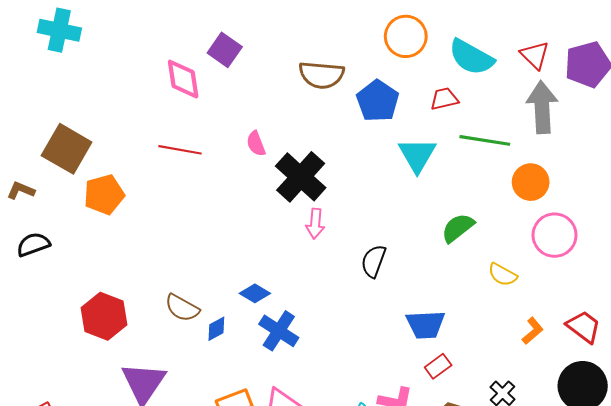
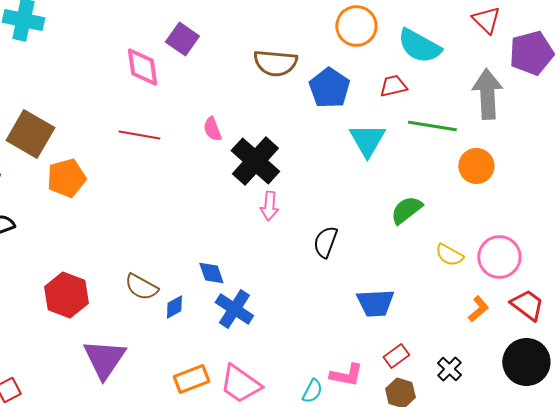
red triangle: (535, 55) -> (486, 20), moved
pink circle: (555, 235) -> (499, 257), moved
blue diamond: (255, 293) -> (211, 273), turned 40
red rectangle: (438, 366) -> (396, 356), moved

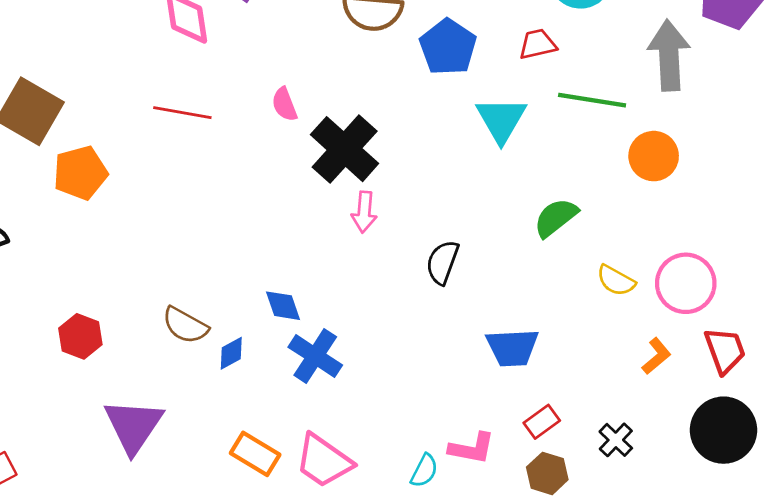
red hexagon: (66, 295) -> (80, 336), size x0.7
red trapezoid: (527, 305) -> (725, 350), turned 33
orange rectangle: (191, 379) -> (255, 454), turned 52

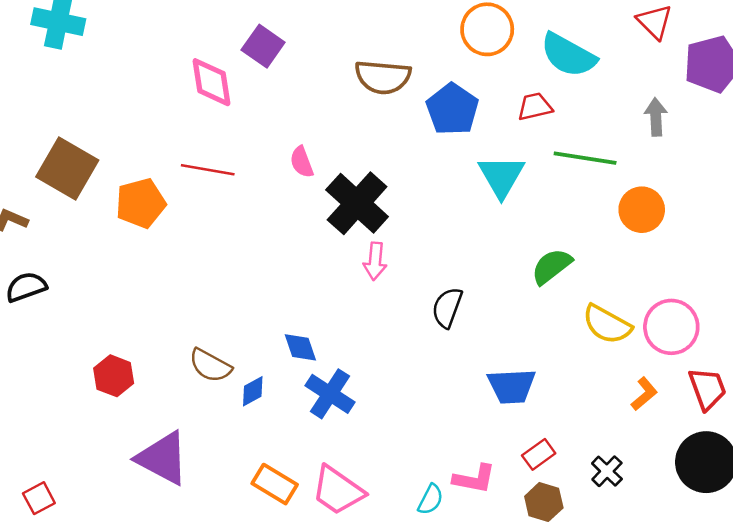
gray arrow: (669, 55) -> (656, 117), size x0.6
orange pentagon: (80, 173) -> (141, 203), moved
yellow semicircle: (616, 281) -> (607, 324), size x1.4
purple triangle: (133, 426) -> (163, 458), turned -36

